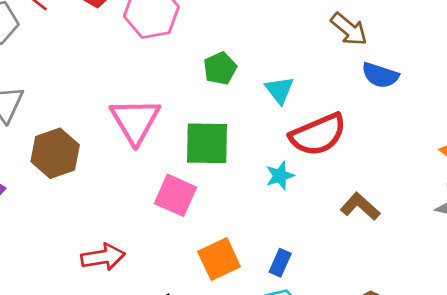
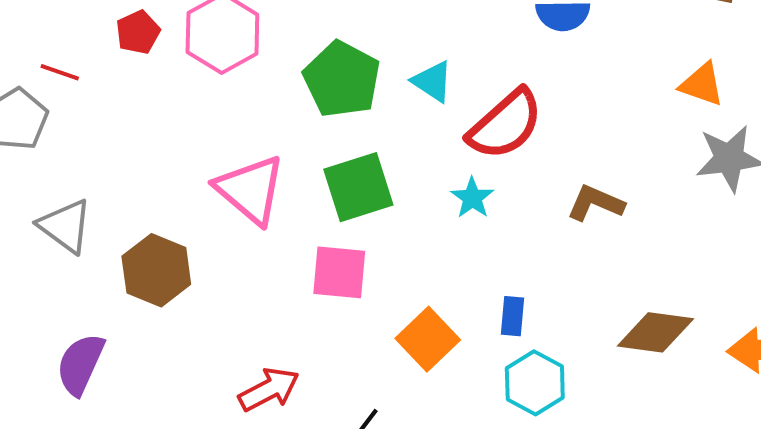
green pentagon: (220, 68) -> (342, 79), size x1.6

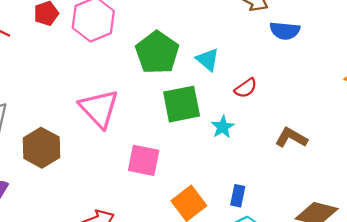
red semicircle: (505, 125) -> (246, 88), size x0.5
green square: (358, 187) -> (182, 104), moved

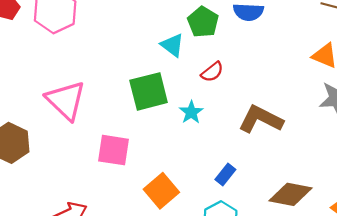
green pentagon: (157, 53) -> (203, 22), moved, size x0.7
brown L-shape: (291, 138) -> (261, 119), size x1.4
blue rectangle: (238, 196) -> (225, 175), moved, turned 30

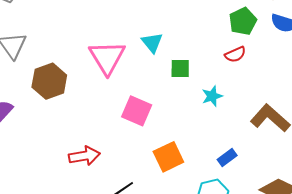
cyan triangle: (172, 45) -> (152, 43), moved
red semicircle: (212, 72) -> (235, 54), moved
green square: (149, 91) -> (180, 69), size x0.6

